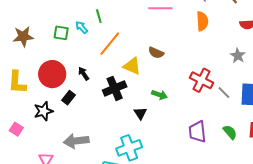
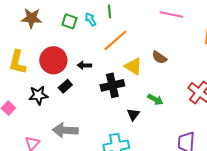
black arrow: (84, 74) -> (84, 65), turned -64

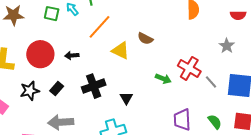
black cross: (112, 85) -> (94, 86), moved
black rectangle: (65, 86) -> (57, 88), moved
green arrow: (155, 99) -> (163, 79), moved

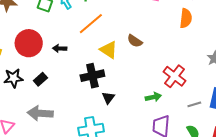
green arrow: (163, 79) -> (153, 97), moved, turned -42
gray line: (211, 82) -> (194, 104), moved, turned -72
black cross: (94, 86) -> (92, 76), moved

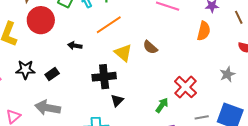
red circle: (29, 43) -> (41, 20), moved
green arrow: (153, 97) -> (162, 105), turned -49

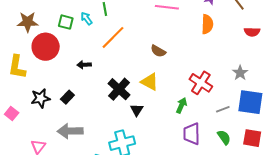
yellow triangle: (123, 53) -> (150, 82), moved
gray star: (227, 74) -> (240, 73), moved
black cross: (104, 77) -> (119, 89), turned -30

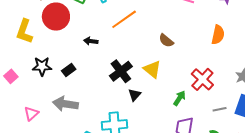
orange semicircle: (207, 24) -> (218, 35), moved

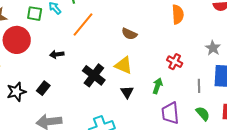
red cross: (202, 79) -> (175, 62), size x0.7
black triangle: (135, 95) -> (127, 92), moved
gray line: (220, 109) -> (199, 86), turned -64

